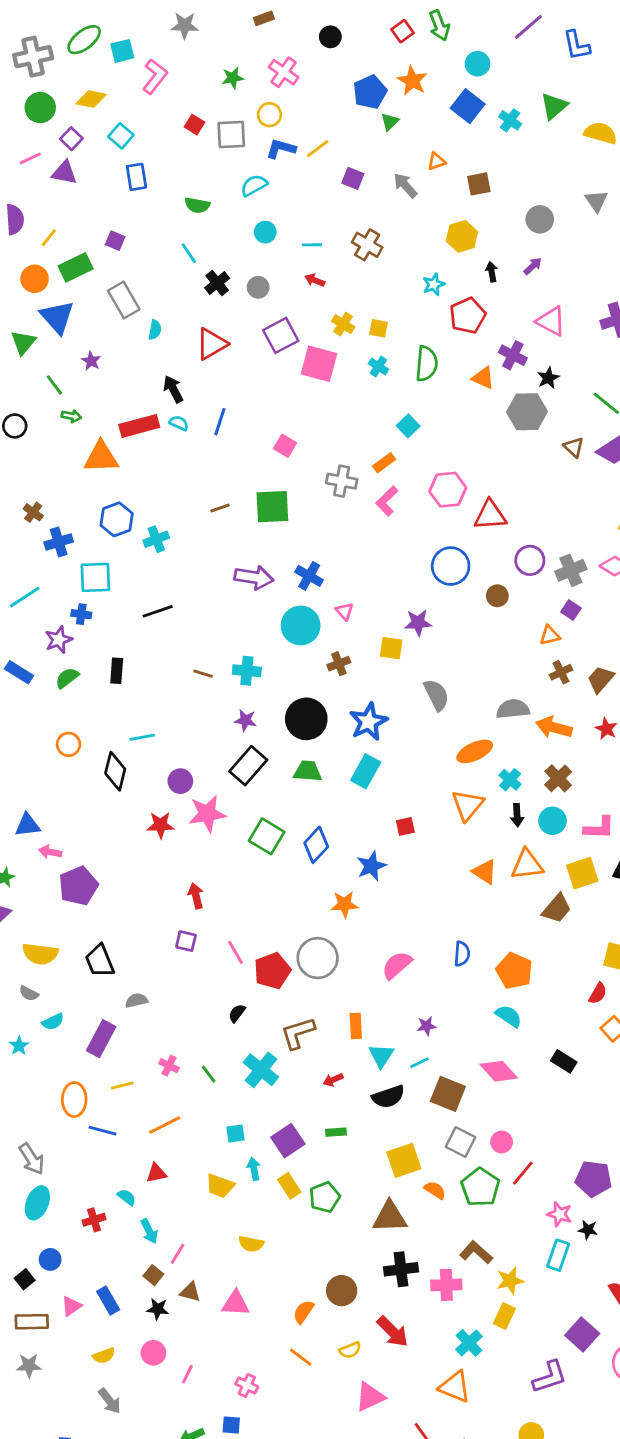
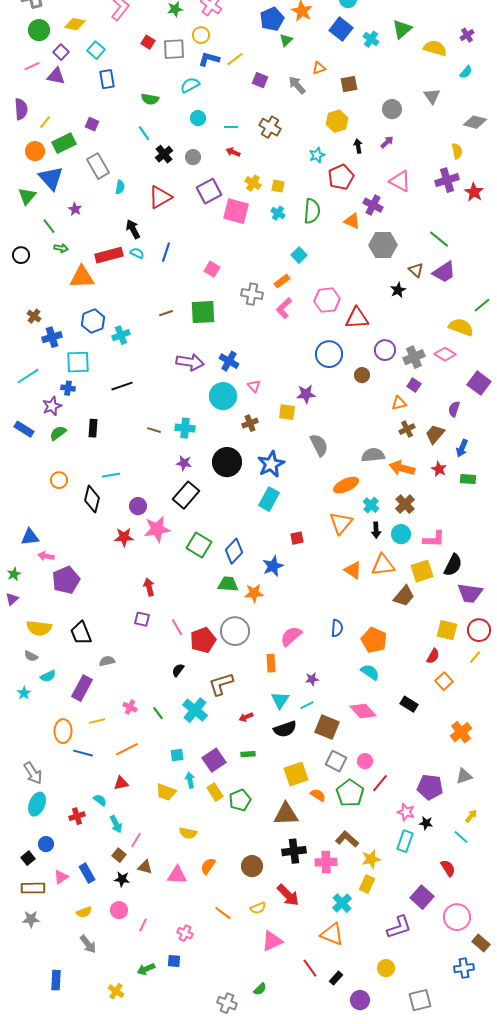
black star: (548, 378) -> (398, 290), moved
green trapezoid: (308, 771) -> (228, 584), moved
orange rectangle: (356, 1026) -> (271, 663), moved
orange semicircle: (303, 1312) -> (208, 866), moved

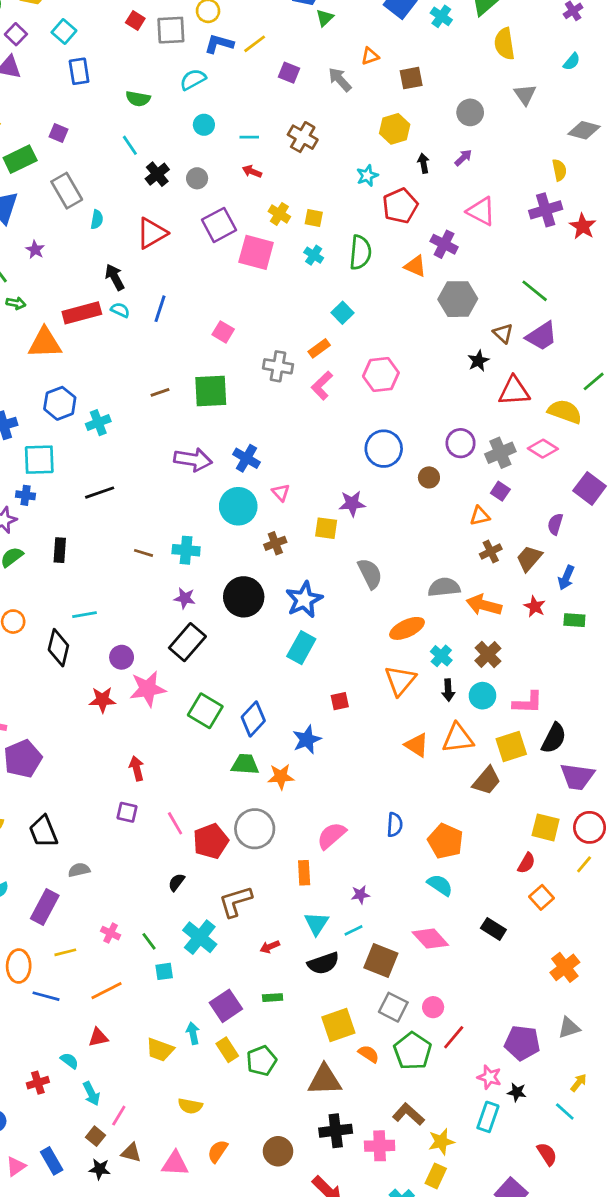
yellow semicircle: (435, 48) -> (504, 44), moved, turned -115
red triangle: (357, 318) -> (514, 391), moved
cyan square: (177, 755) -> (164, 971), moved

